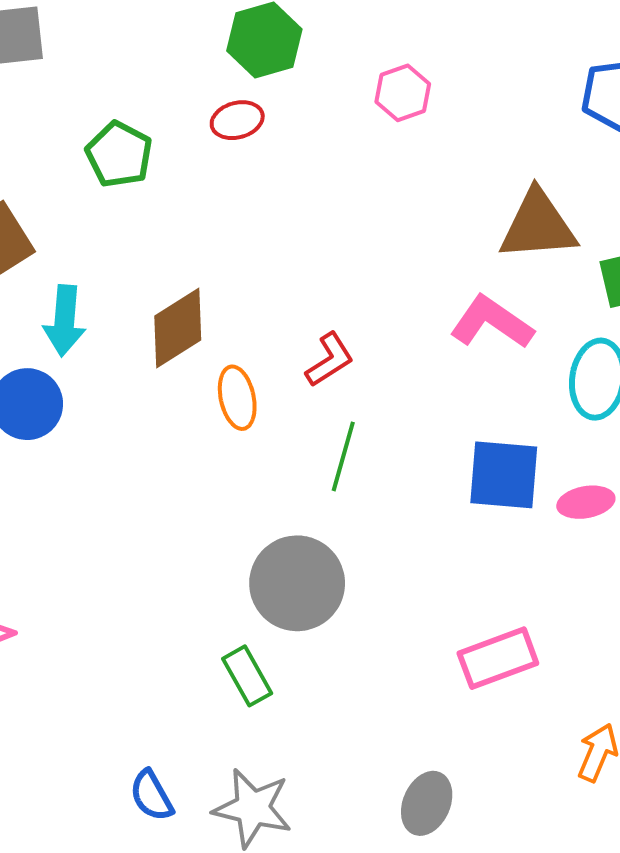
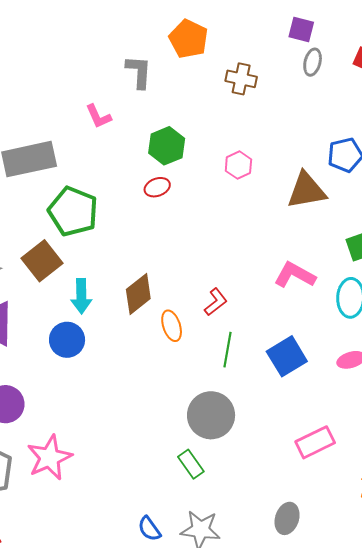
green pentagon: (119, 154) -> (73, 211), moved, size x1.5
brown triangle: (538, 225) -> (306, 190), moved
blue square: (504, 475) -> (287, 356), moved, turned -30

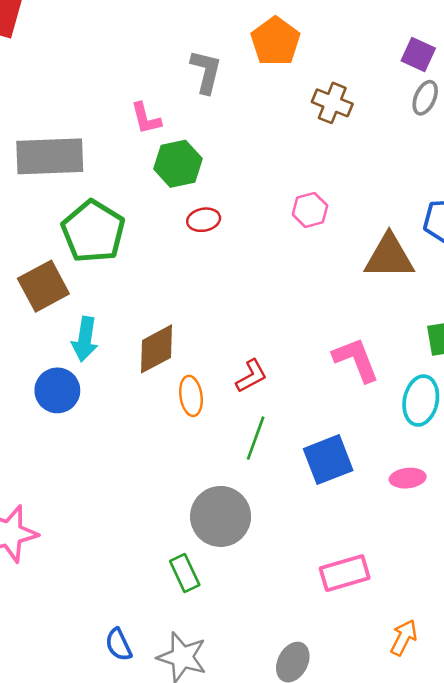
green hexagon: (167, 146) -> (178, 164), moved
pink L-shape: (295, 275) -> (356, 360), turned 30

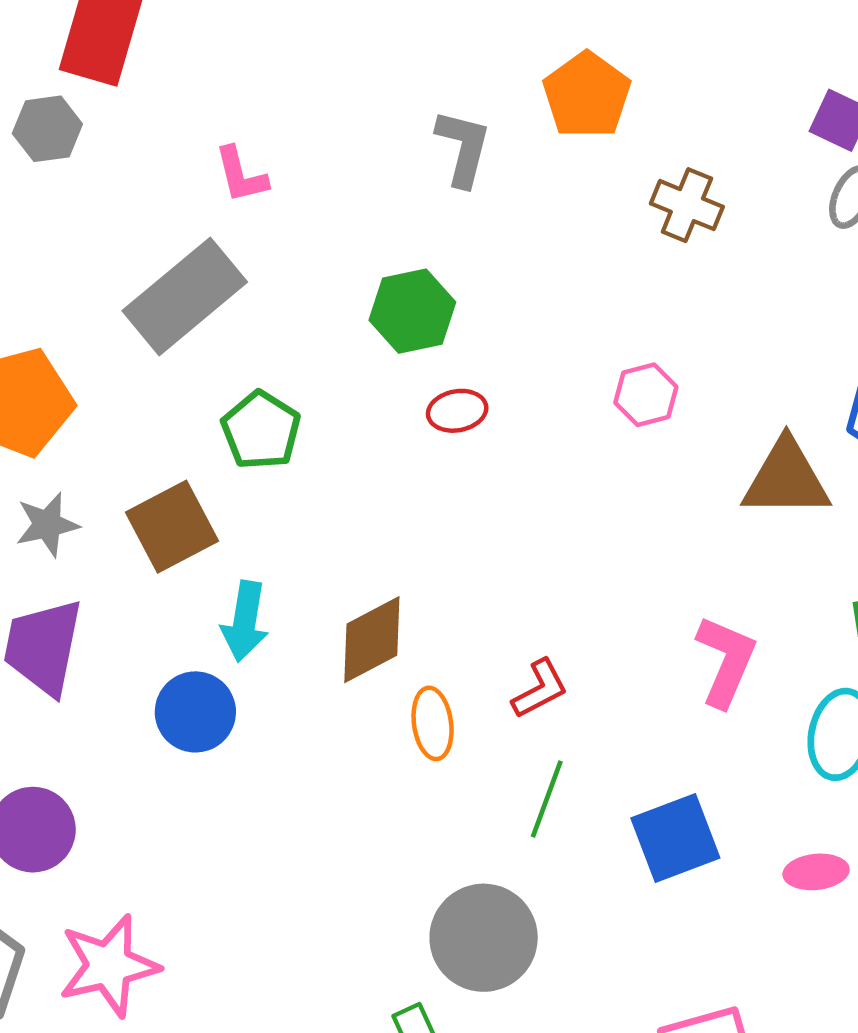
pink L-shape: (146, 118) -> (241, 175), moved
gray rectangle: (50, 156) -> (185, 296), turned -38
green pentagon: (93, 231) -> (261, 430), size x0.7
pink L-shape: (356, 360) -> (726, 661), turned 44

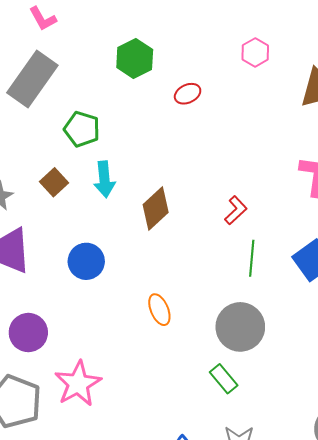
pink hexagon: (646, 395) -> (255, 52), moved
red ellipse: (457, 411) -> (188, 94), moved
brown square: (172, 527) -> (54, 182), size x0.7
cyan arrow: (245, 621) -> (104, 179), moved
orange ellipse: (433, 723) -> (159, 310), moved

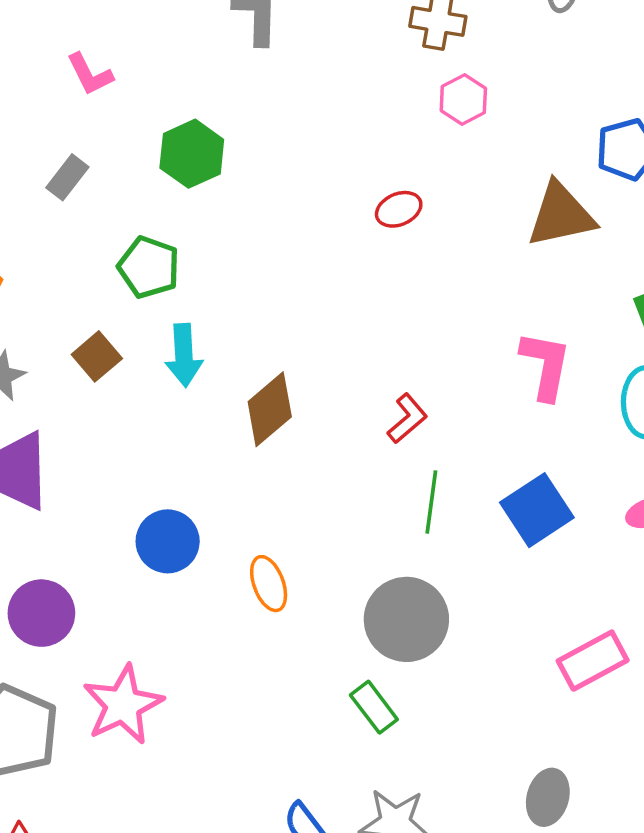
pink hexagon: (255, 52) -> (463, 100), moved
green hexagon: (135, 59) -> (192, 154), moved
gray rectangle: (32, 79) -> (67, 177), size x0.5
red ellipse: (188, 94) -> (399, 209), moved
blue circle: (86, 261) -> (168, 541), moved

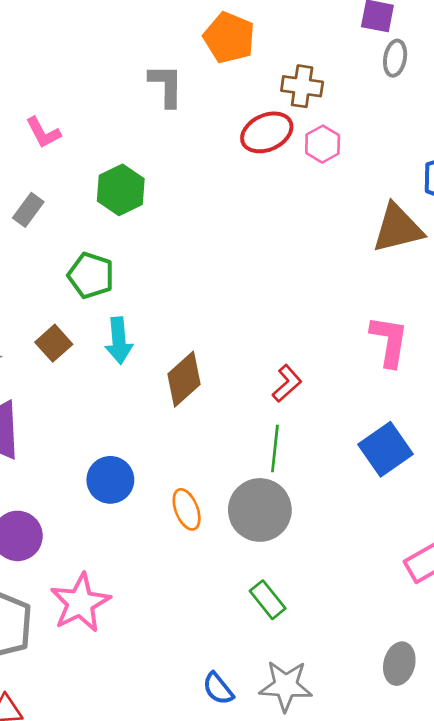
red ellipse: (399, 209) -> (267, 132), moved, size x1.5
green line: (431, 502) -> (275, 449), moved
gray circle: (406, 619) -> (260, 510), moved

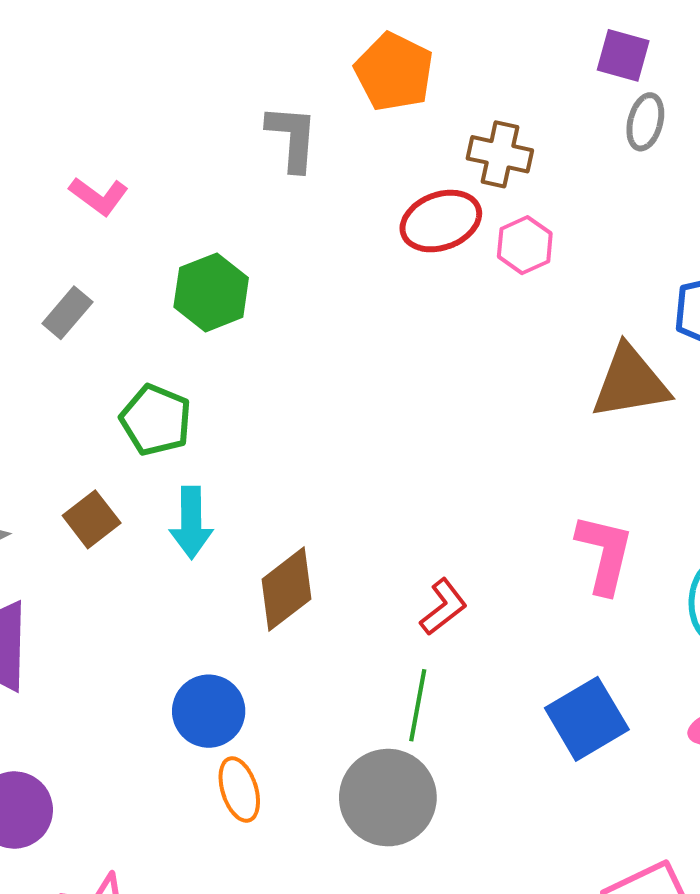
pink L-shape: (43, 133) -> (99, 196), turned -30
blue circle: (110, 480) -> (209, 711), moved
orange ellipse: (187, 509) -> (239, 789), moved

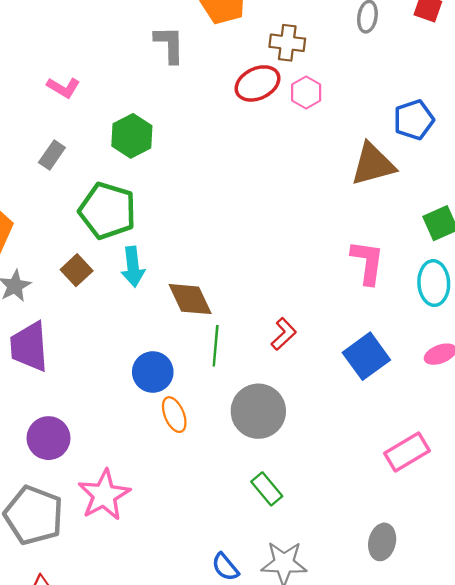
green pentagon: (156, 420) -> (107, 211), size x1.4
brown diamond: (287, 589) -> (190, 299), turned -72
red L-shape: (443, 607) -> (284, 334), moved
green line: (418, 705) -> (216, 346), moved

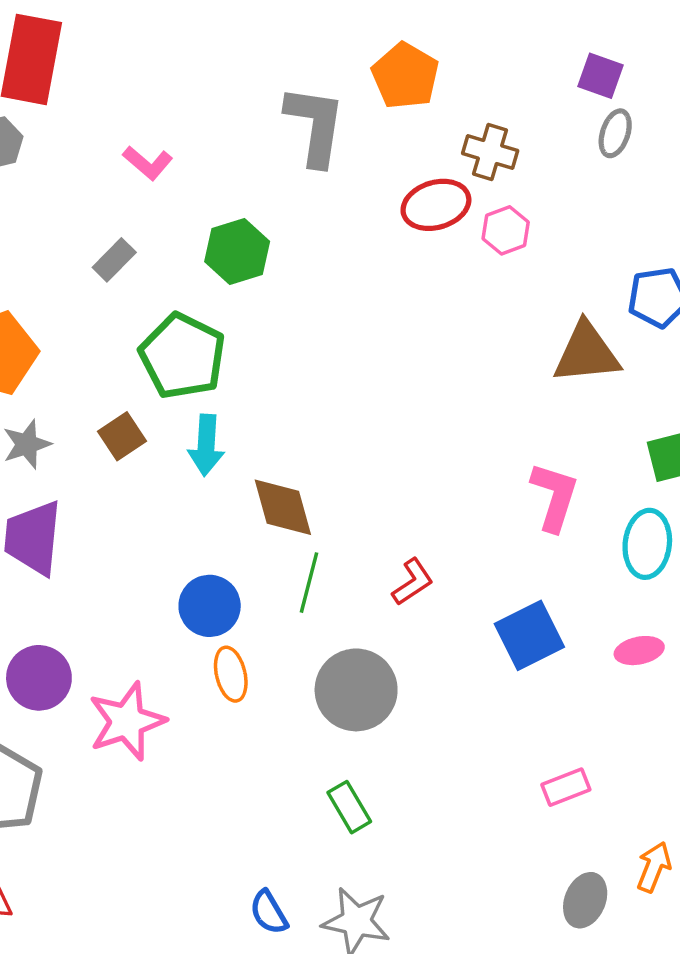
gray L-shape: (169, 44) -> (315, 125), size x1.4
pink rectangle: (407, 452) -> (566, 787), size x0.7
pink star: (104, 495) -> (127, 721), moved
gray ellipse: (382, 542) -> (585, 900), moved

